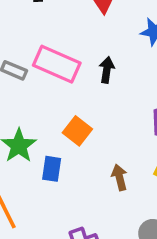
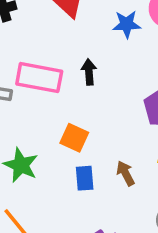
blue rectangle: (52, 169) -> (85, 178), moved

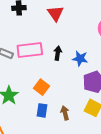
blue star: (127, 24) -> (80, 59), moved
pink rectangle: (39, 78) -> (30, 50), turned -30

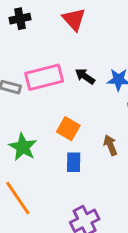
black arrow: (58, 53) -> (85, 76), turned -56
brown arrow: (65, 113) -> (110, 145), moved

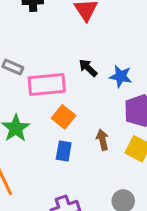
pink rectangle: (44, 77) -> (47, 85), moved

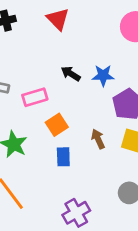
pink rectangle: (47, 85) -> (35, 97), size x0.7
orange square: (63, 117) -> (57, 125), turned 30

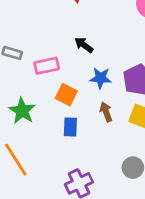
blue star: (103, 75) -> (101, 78), moved
orange square: (57, 125) -> (66, 95), turned -35

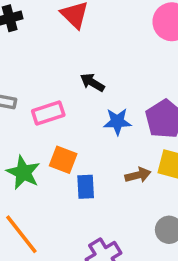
orange square: (66, 95) -> (63, 160), moved
brown arrow: (106, 112) -> (138, 175), moved, turned 102

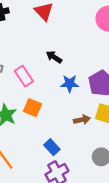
pink rectangle: (48, 113) -> (24, 76), turned 72
blue rectangle: (86, 187) -> (52, 147), moved, turned -42

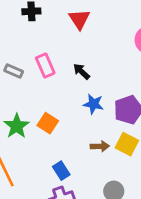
pink rectangle: (24, 76) -> (45, 65), moved

